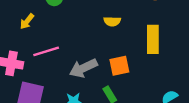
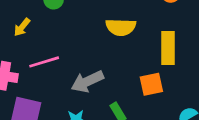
yellow semicircle: (112, 21) -> (121, 27), size x1.5
orange square: (119, 66) -> (151, 84), moved

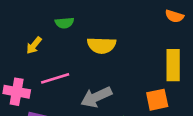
yellow semicircle: (121, 27) -> (102, 45), moved

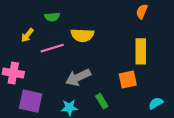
orange semicircle: (174, 16) -> (142, 11), turned 96
pink line: (55, 78) -> (52, 48), moved

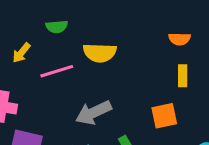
orange semicircle: (142, 11) -> (180, 39), moved, turned -112
yellow rectangle: (141, 51) -> (183, 76), size x0.6

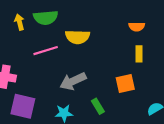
green semicircle: (57, 27) -> (46, 18), size x1.5
yellow arrow: (21, 53) -> (19, 22), moved, turned 126

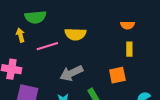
green semicircle: (46, 18) -> (35, 17), moved
yellow arrow: (19, 22) -> (20, 35), moved

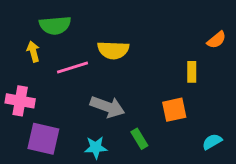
orange semicircle: (127, 25) -> (216, 40), moved, turned -40
gray arrow: (71, 73) -> (107, 107), turned -135

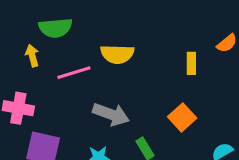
yellow rectangle: (192, 72) -> (191, 63), moved
orange square: (174, 110) -> (182, 117), turned -30

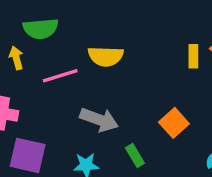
yellow rectangle: (191, 63) -> (193, 56), moved

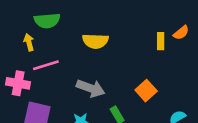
pink line: (60, 76) -> (46, 65), moved

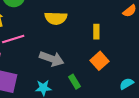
yellow rectangle: (161, 41) -> (96, 32), moved

